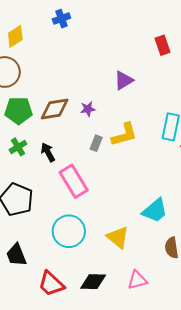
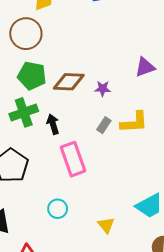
green cross: (18, 147) -> (24, 112), size x1.5
cyan circle: (69, 231) -> (58, 209), size x0.6
yellow triangle: (118, 237) -> (106, 225), size x0.7

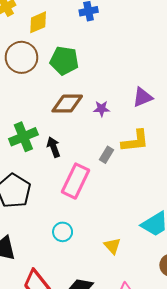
purple triangle: (145, 67) -> (143, 97), moved
green pentagon: (32, 76) -> (64, 61), moved
gray rectangle: (104, 125) -> (107, 155), moved
pink rectangle: (73, 159) -> (75, 181), turned 48

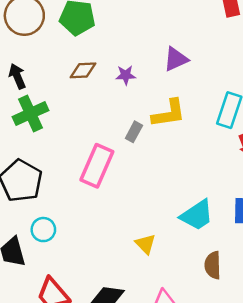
brown diamond: (67, 104) -> (83, 70), size x0.7
black arrow: (53, 147) -> (17, 76), moved
cyan circle: (63, 232) -> (43, 230), moved

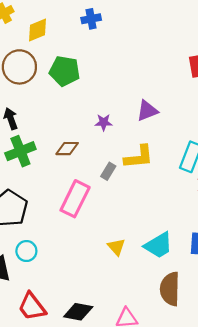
brown diamond: (83, 70) -> (67, 149), moved
yellow triangle: (145, 244) -> (116, 247), moved
brown semicircle: (213, 265) -> (170, 289), size x1.4

